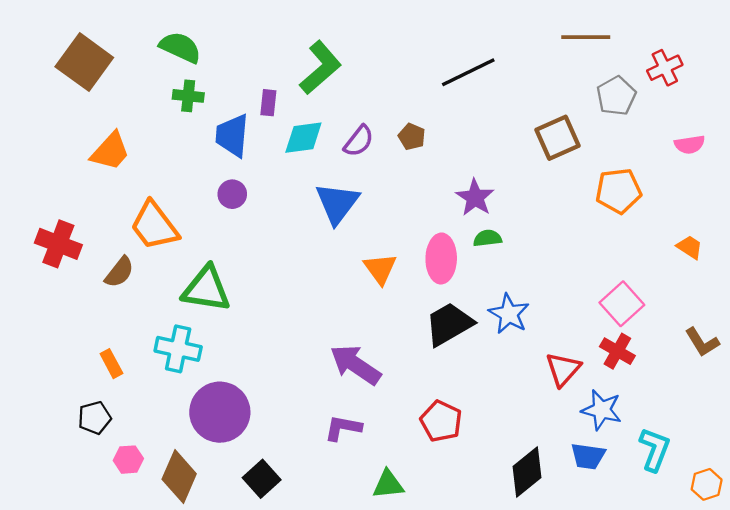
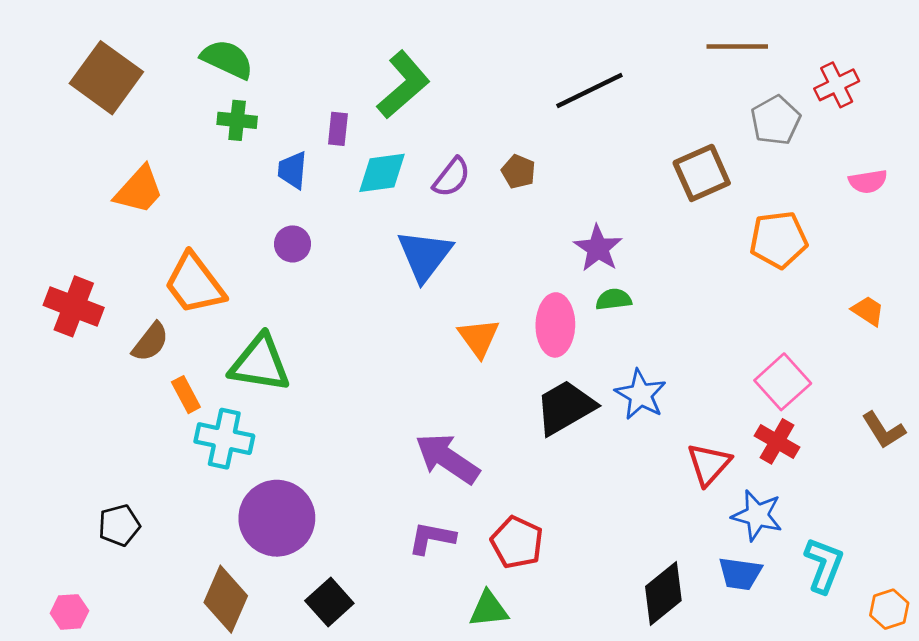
blue trapezoid: (232, 135) -> (292, 170), size x0.7
orange rectangle: (111, 364) -> (186, 395), moved
red pentagon: (441, 421) -> (517, 542), moved
pink hexagon: (128, 460) -> (69, 612), moved

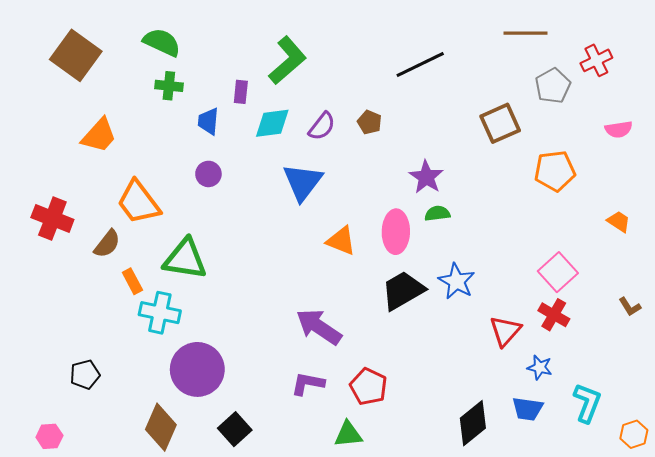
orange triangle: (479, 338) -> (341, 241), turned -32
brown L-shape: (884, 430) -> (630, 307), size x0.7
blue star: (757, 515) -> (540, 367), size x0.7

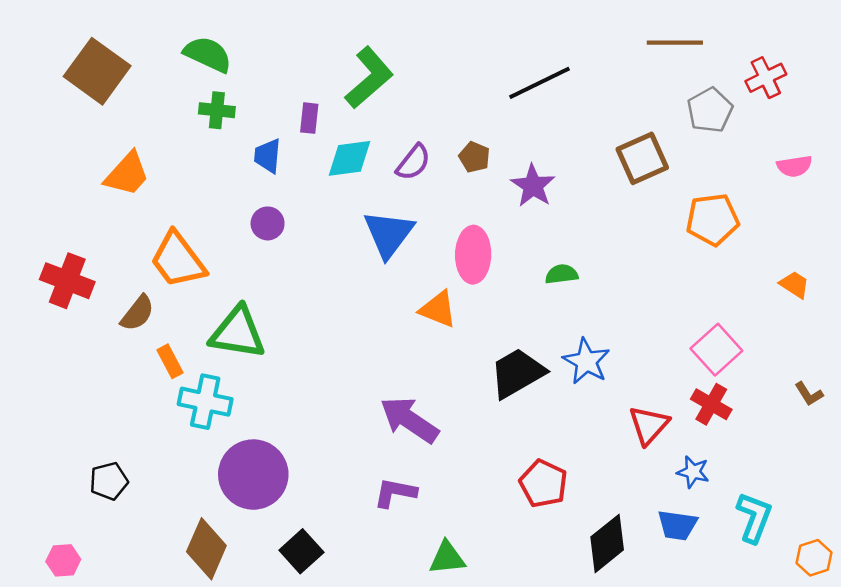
purple star: (426, 177) -> (533, 186), moved
pink ellipse: (396, 232) -> (473, 255), moved
red pentagon: (368, 387) -> (543, 484), moved

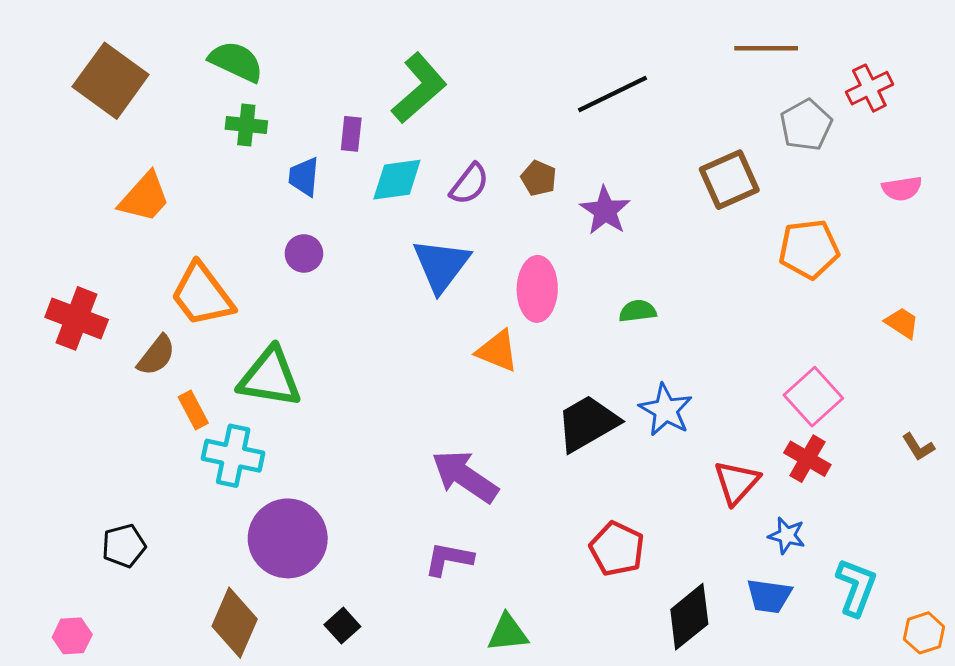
black square: (301, 551) -> (342, 626), size x0.7

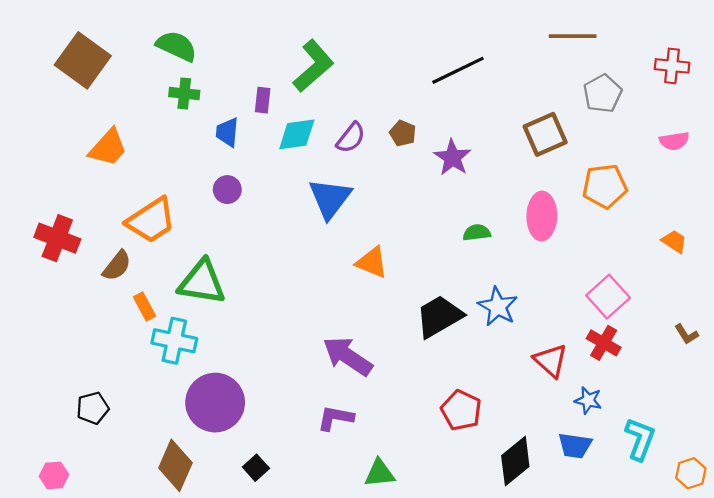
red cross: (869, 88) -> (672, 66), moved, turned 32
pink ellipse: (537, 289) -> (542, 216), moved
orange trapezoid: (202, 295) -> (151, 220), turned -86
red triangle: (737, 482) -> (551, 361), turned -30

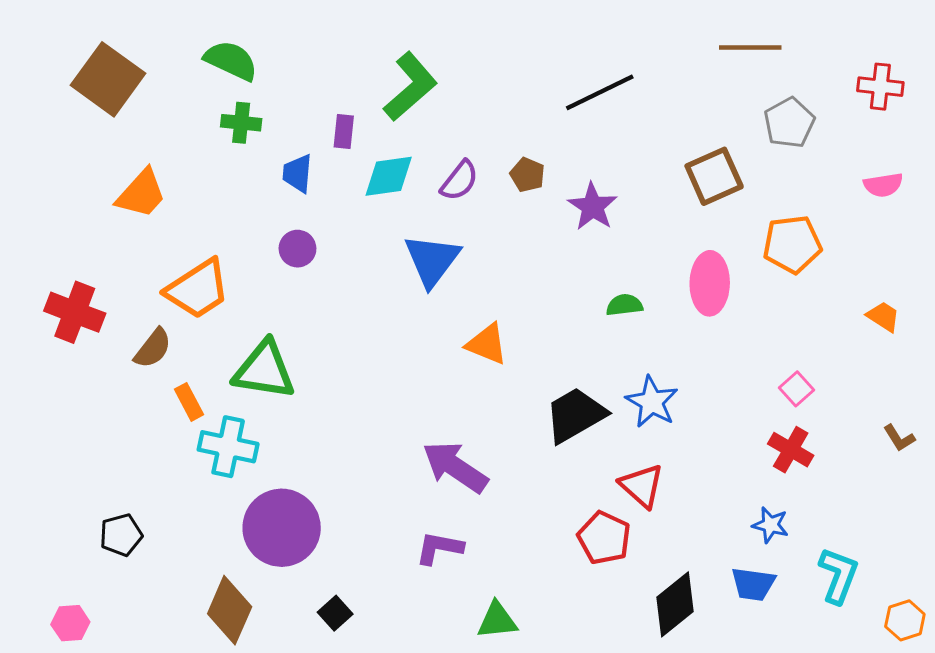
pink square: (608, 297) -> (796, 389), size x0.6
red triangle: (551, 361) -> (642, 486), moved

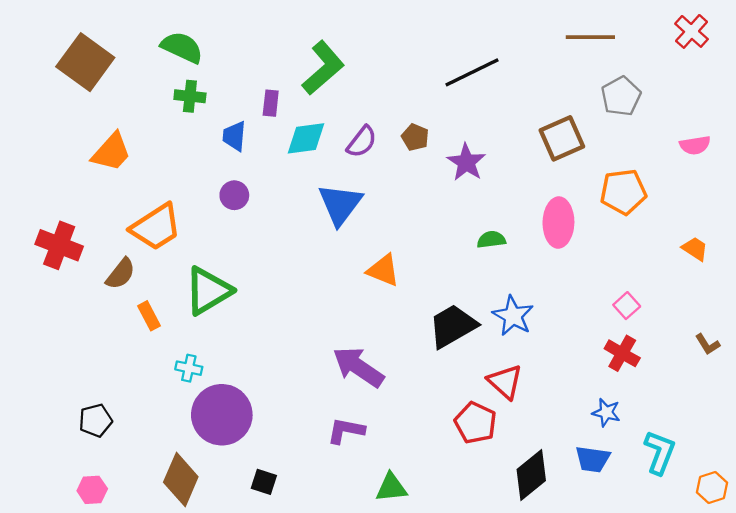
red cross: (880, 87) -> (692, 31), moved, turned 36
green triangle: (264, 370) -> (208, 291), turned -40
cyan cross: (228, 447) -> (189, 368), moved, size x0.6
black square: (335, 613) -> (264, 482), turned -30
pink hexagon: (70, 623) -> (92, 490), moved

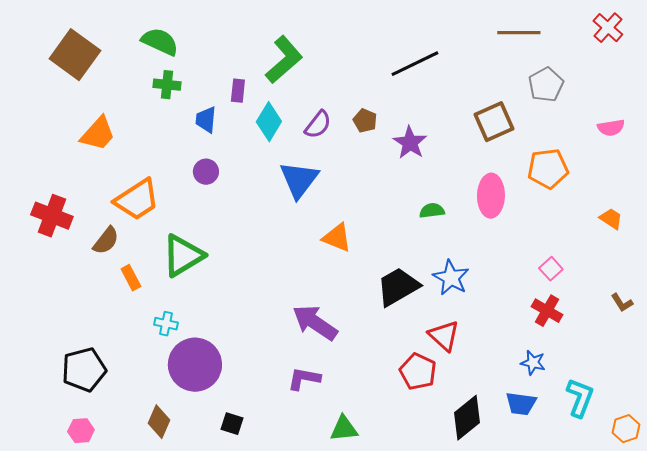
cyan diamond: (306, 138) -> (269, 122), turned -51
black pentagon: (96, 420) -> (84, 370), size x1.5
brown diamond: (181, 480) -> (159, 422), size x0.7

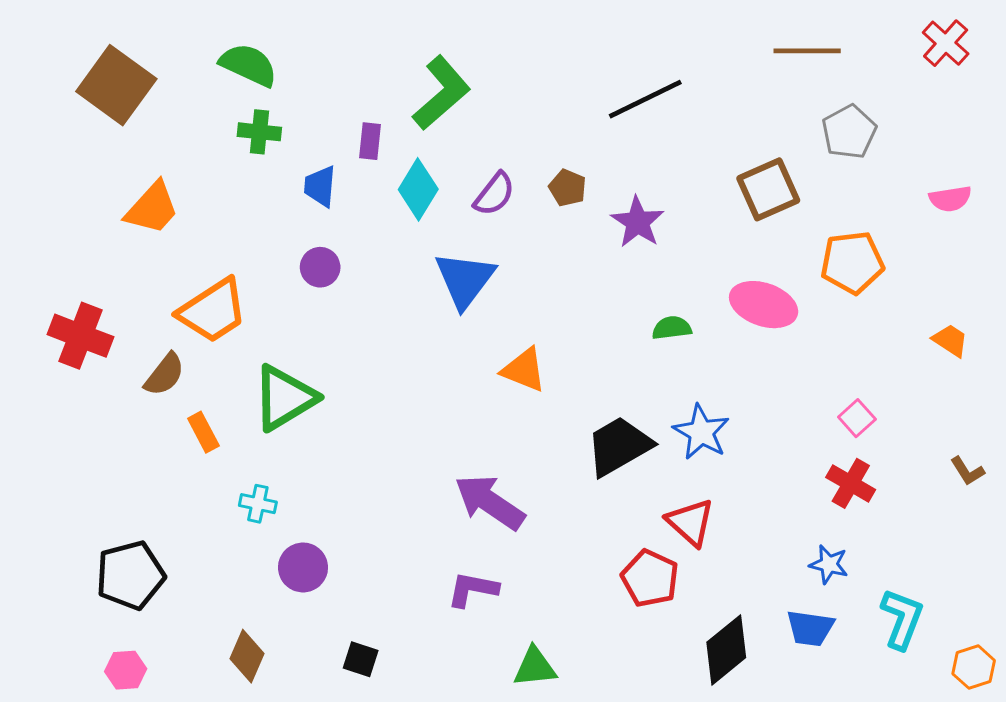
pink ellipse: (491, 196) -> (764, 305), turned -72
purple circle: (195, 365) -> (303, 567), size x0.6

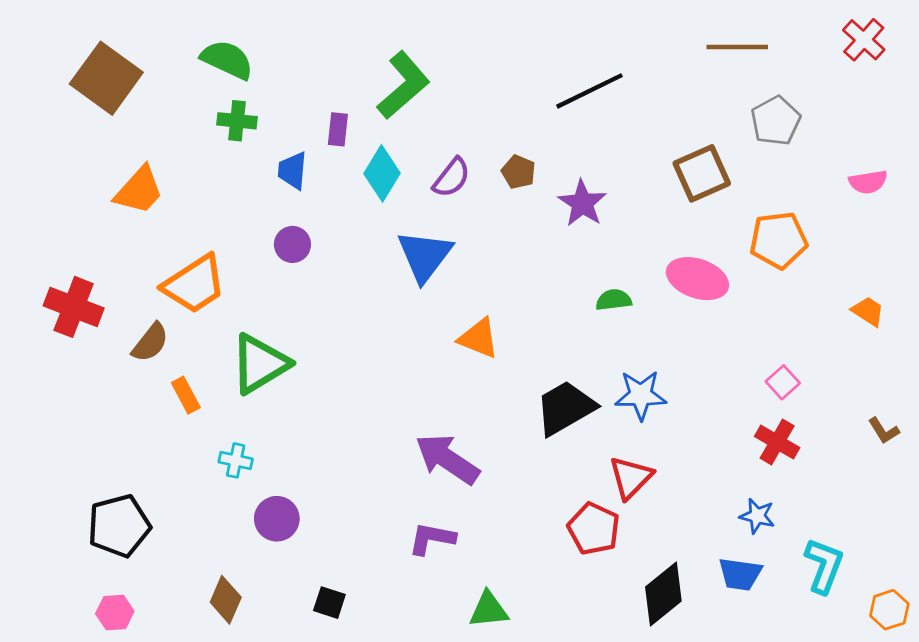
blue star: (701, 432) -> (641, 395), turned -30
red triangle: (690, 522) -> (631, 478), turned 33

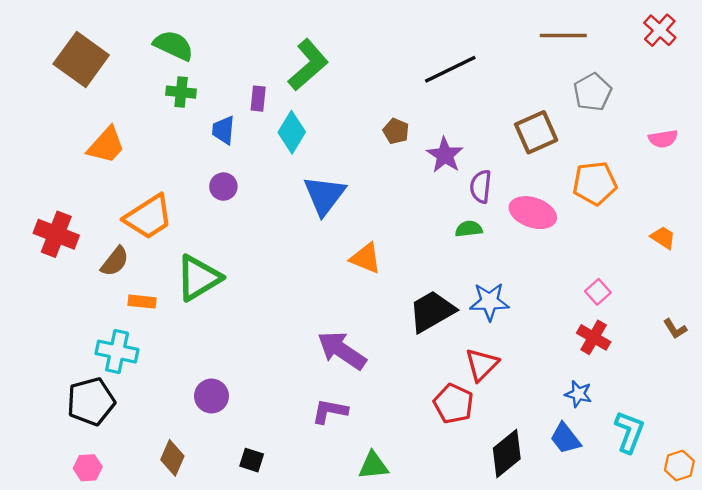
purple semicircle: (452, 178) -> (481, 187), moved, turned 148
orange rectangle: (186, 395) -> (142, 302), turned -56
cyan cross: (236, 460) -> (117, 352), moved, size x1.6
blue trapezoid: (740, 574) -> (565, 438), turned 44

